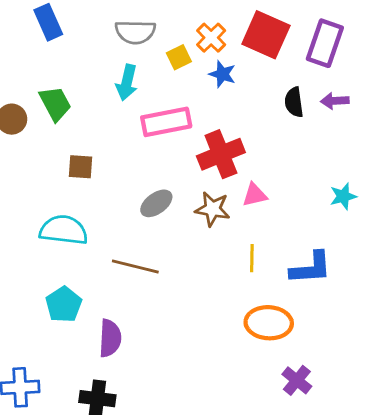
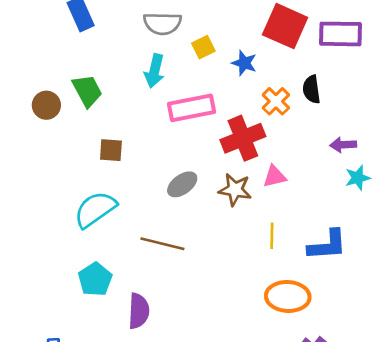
orange cross: (211, 38) -> (276, 101), moved
purple rectangle: (325, 43) -> (341, 34), turned 72
purple arrow: (335, 101) -> (343, 145), moved
cyan semicircle: (64, 230) -> (95, 209), turned -42

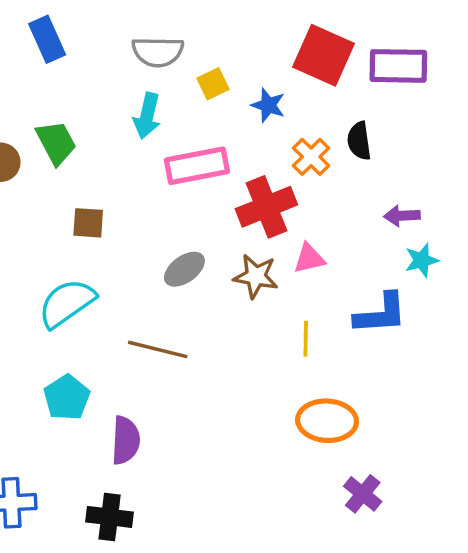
blue L-shape: (327, 245) -> (381, 314), moved

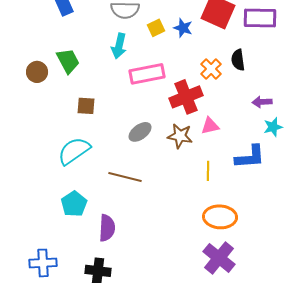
blue star: (268, 105) -> (183, 28), moved
purple cross: (363, 494) -> (219, 258), moved, size x1.5

